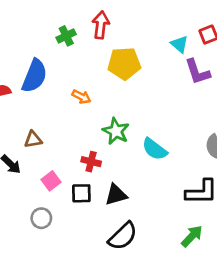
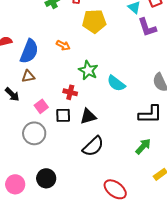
blue semicircle: (34, 76) -> (29, 51), moved
gray circle: (41, 218) -> (34, 133), size x1.5

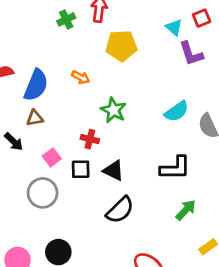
cyan semicircle: (116, 83) -> (177, 111), moved, turned -72
black L-shape: (150, 114) -> (175, 168), moved
black triangle: (88, 116) -> (114, 171), turned 42

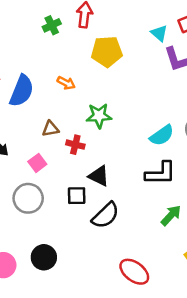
green star: (114, 110) -> (99, 116), turned -30
cyan semicircle: (177, 111) -> (162, 135), moved
brown triangle: (35, 118) -> (50, 129), moved
black square: (81, 169) -> (77, 196), moved

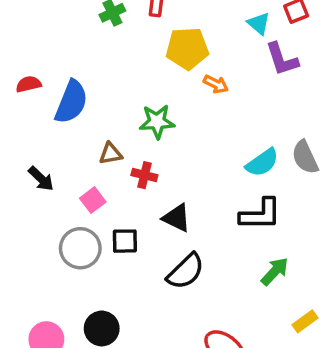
orange arrow: (66, 83) -> (216, 84), moved
green star: (99, 116) -> (157, 122), moved
black square: (77, 196) -> (125, 241), moved

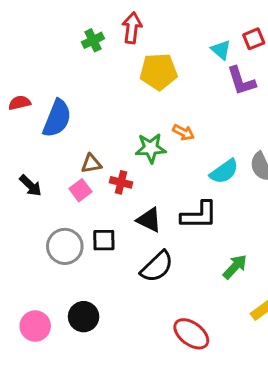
orange arrow: (216, 84) -> (183, 132), moved
green star: (157, 122) -> (151, 148), moved
pink square: (93, 200) -> (80, 190), moved
black L-shape: (260, 214) -> (199, 215), moved

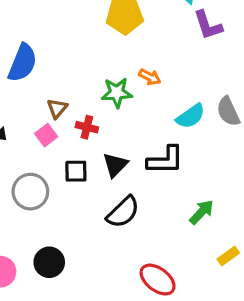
brown triangle: (91, 164) -> (57, 108), turned -40
black triangle: (149, 220) -> (115, 165), turned 48
black square: (104, 240) -> (76, 171), moved

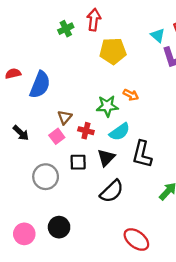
cyan semicircle: (191, 116) -> (120, 132), moved
black L-shape: (165, 160) -> (142, 154), turned 104

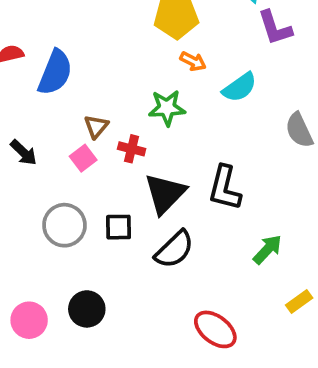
orange arrow: (131, 95) -> (193, 61), moved
cyan semicircle: (120, 132) -> (240, 87), moved
black triangle: (106, 158) -> (165, 194), size x1.4
black square: (78, 162) -> (118, 227), moved

